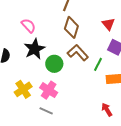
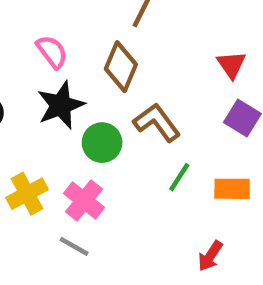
brown diamond: (71, 27) -> (121, 67), moved
green line: (98, 64) -> (179, 177), moved
red arrow: (107, 110) -> (210, 256), turned -120

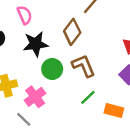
pink semicircle: (52, 52) -> (25, 15), moved

